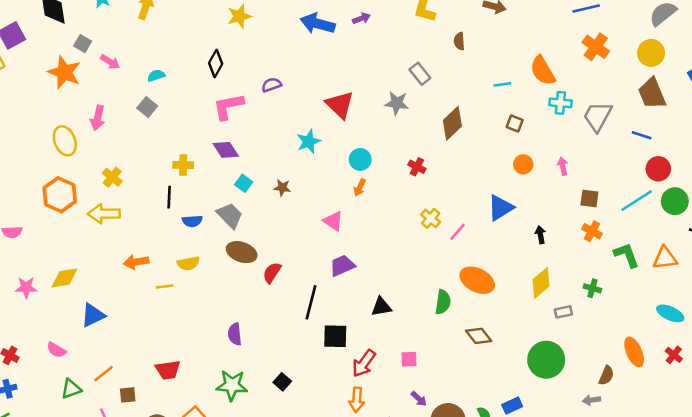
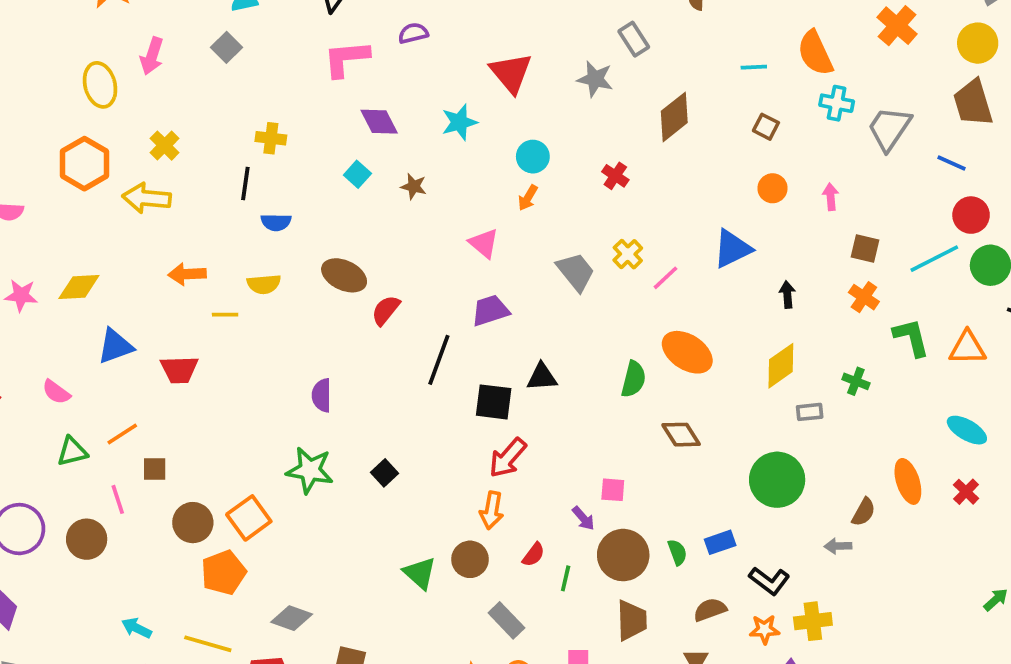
purple diamond: (226, 150) -> (379, 122), moved
gray trapezoid: (230, 215) -> (576, 272), moved
black square: (335, 336) -> (494, 402), moved
pink square: (409, 359) -> (613, 490), moved
red trapezoid: (168, 370) -> (179, 370), moved

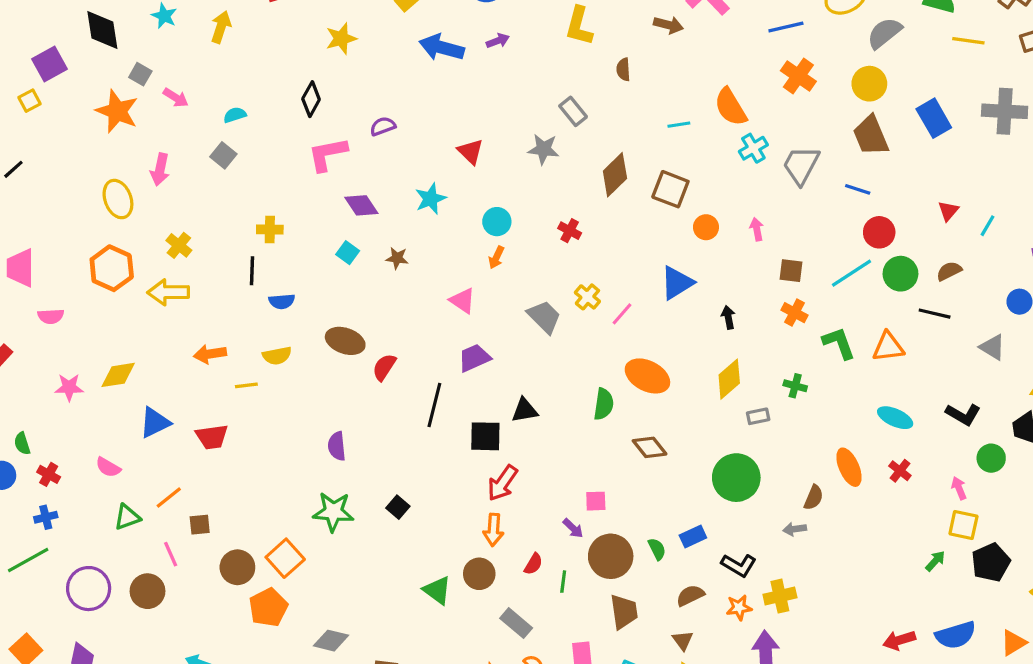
red triangle: (511, 73) -> (470, 151), size x0.7
cyan cross: (837, 103) -> (753, 148), turned -36
brown square: (766, 127) -> (670, 189), moved, size x1.6

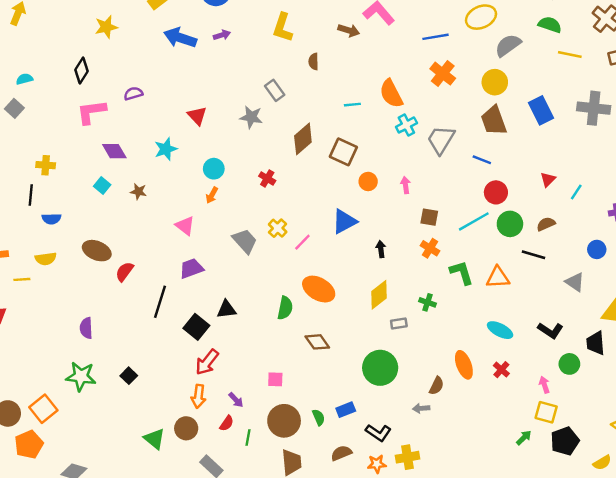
black square: (485, 436) -> (196, 327), turned 35
purple arrow: (573, 528) -> (236, 400), moved

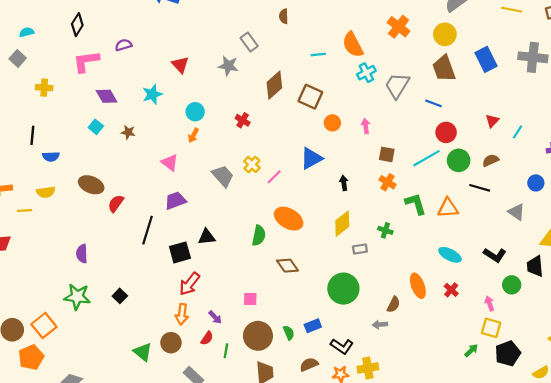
yellow cross: (46, 165) -> (44, 88), moved
black square: (196, 327) -> (180, 252), turned 35

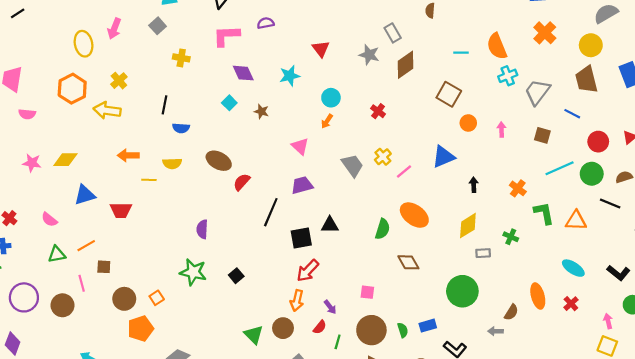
brown diamond: (274, 85) -> (406, 65), moved
red circle: (446, 132) -> (598, 142), moved
brown square: (387, 154) -> (542, 135), moved
orange square: (44, 326) -> (157, 298), size x0.6

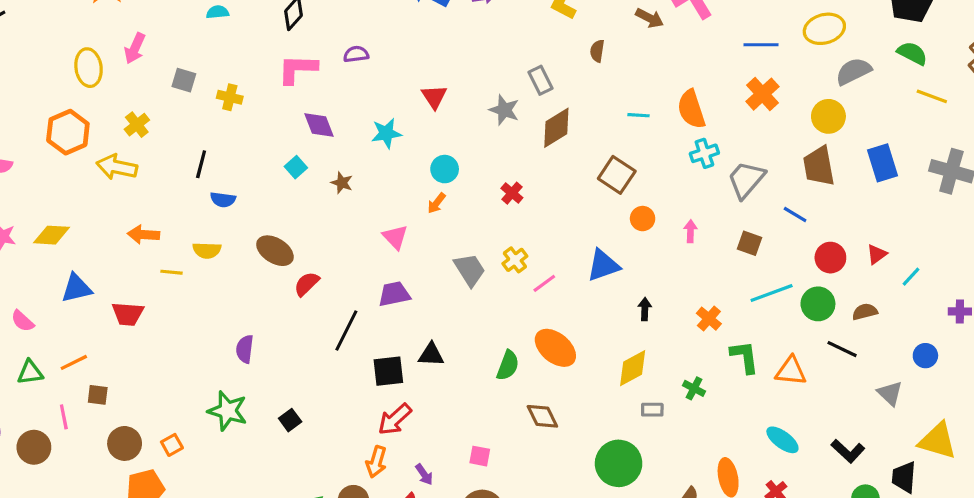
gray square: (158, 26) -> (184, 80), moved, turned -35

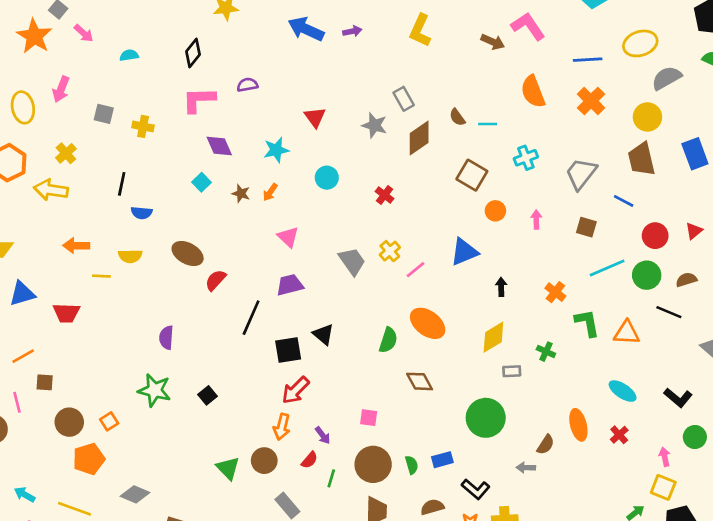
brown semicircle: (597, 51) -> (457, 117), moved, turned -42
orange semicircle: (691, 109) -> (533, 92), moved
cyan cross: (704, 153) -> (526, 158), moved
orange arrow: (437, 203) -> (270, 192), moved
black triangle: (431, 355) -> (323, 334), turned 40

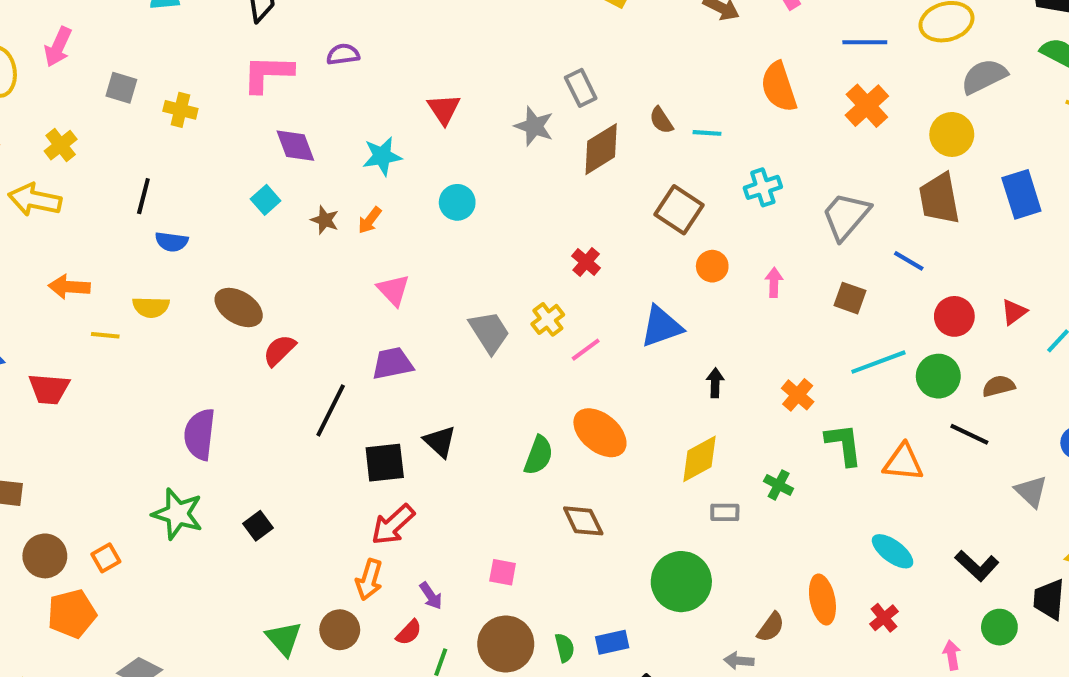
red cross: (384, 195) -> (586, 262), moved
purple semicircle: (166, 338) -> (200, 434), size x1.4

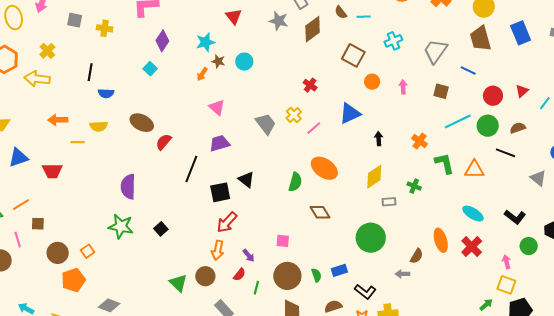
purple diamond: (295, 146) -> (162, 41), turned 60
brown star: (325, 220) -> (218, 61), moved
red cross: (884, 618) -> (472, 247), size x1.5

